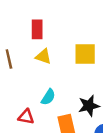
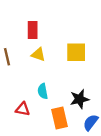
cyan semicircle: (48, 97) -> (43, 91), turned 136

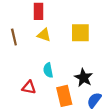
black star: (80, 99) -> (84, 78), turned -30

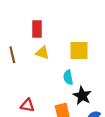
cyan semicircle: (48, 70) -> (68, 77), moved

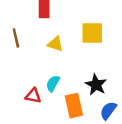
yellow triangle: (42, 53) -> (55, 44), moved
cyan semicircle: (68, 77) -> (53, 83), moved, turned 40

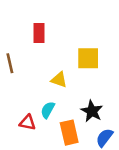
yellow triangle: (55, 44) -> (59, 80), moved

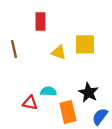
yellow triangle: (59, 80) -> (59, 52), moved
cyan semicircle: (48, 110) -> (48, 91), turned 63

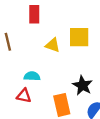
cyan semicircle: (48, 91) -> (32, 76), moved

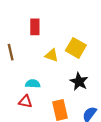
yellow square: (79, 37) -> (76, 48), turned 30
black star: (83, 85) -> (79, 82), moved

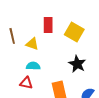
red rectangle: (35, 27) -> (48, 25), moved
yellow triangle: (52, 55) -> (32, 44), moved

